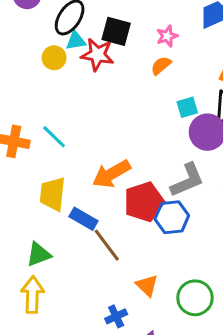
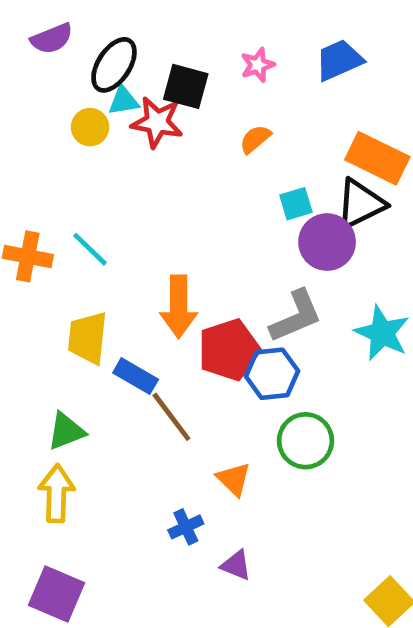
pink star: (167, 36) -> (258, 65), moved
orange arrow: (111, 174) -> (179, 307), turned -60
green circle: (195, 298) -> (305, 441), moved

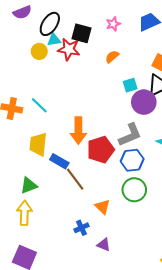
blue hexagon: (272, 374) -> (132, 160), moved

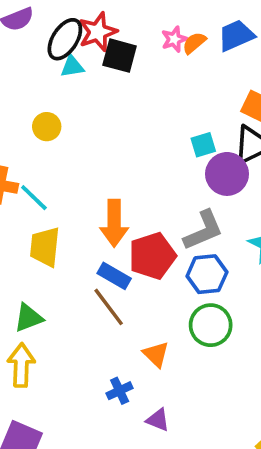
red star: (69, 49) -> (98, 32), moved, turned -30
yellow circle: (39, 51) -> (47, 127), moved
orange semicircle: (112, 57) -> (194, 43), moved
cyan line: (39, 105) -> (34, 198), moved
blue rectangle: (59, 161) -> (114, 276), moved

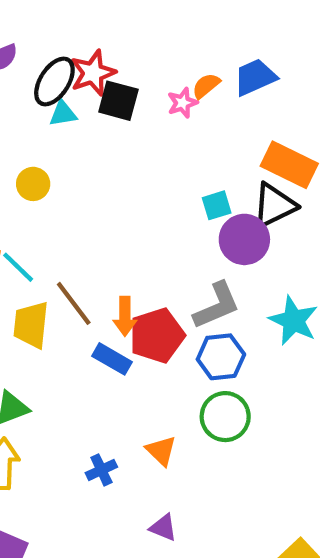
pink star: (174, 39) -> (182, 103), moved
orange arrow: (114, 223) -> (125, 316), moved, size x0.7
brown line: (109, 307) -> (74, 303), moved
blue cross: (120, 391) -> (101, 470), moved

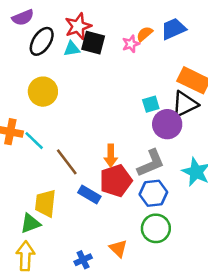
black ellipse: (54, 81) -> (42, 41), moved
cyan triangle: (63, 114) -> (72, 49), moved
yellow circle: (33, 184) -> (43, 92), size x1.5
orange arrow: (125, 316) -> (111, 156), moved
yellow trapezoid: (31, 325) -> (45, 203), moved

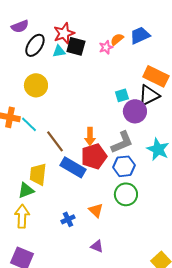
blue rectangle: (89, 194) -> (73, 167), size x1.4

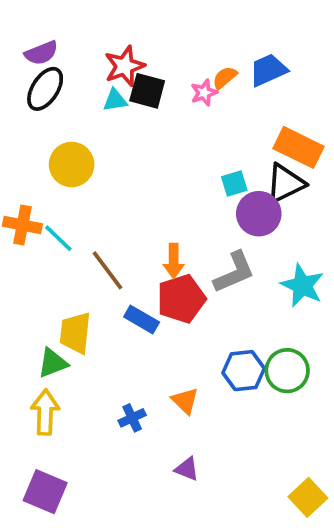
black ellipse: (35, 45) -> (45, 89), moved
blue hexagon: (124, 166) -> (244, 371), moved
blue rectangle: (73, 167) -> (142, 320), size x0.7
green circle: (126, 194) -> (287, 371), moved

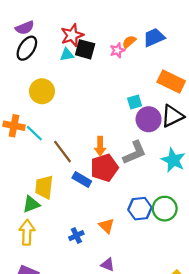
black triangle: (285, 183) -> (172, 116), moved

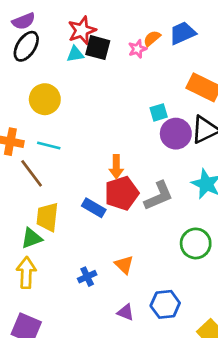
cyan line: (34, 133) -> (49, 146), moved, turned -30
brown line: (62, 152) -> (32, 173), moved
gray L-shape: (135, 153) -> (159, 196), moved
blue hexagon: (140, 209) -> (165, 304), moved

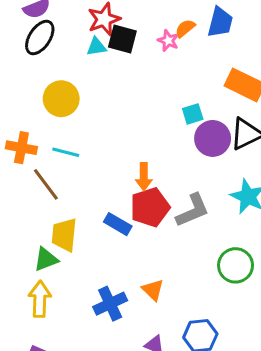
blue trapezoid: (182, 33) -> (220, 22), turned 128
pink star: (137, 49) -> (168, 41), turned -30
blue cross: (87, 277) -> (110, 304), size x1.5

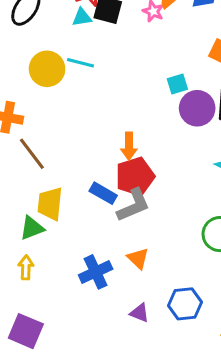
cyan line: (66, 152) -> (80, 63), moved
gray L-shape: (193, 210) -> (133, 205), moved
yellow arrow: (40, 299) -> (26, 267), size x0.7

